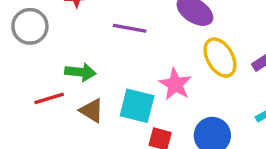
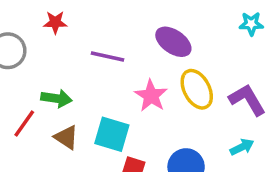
pink star: (175, 84) -> (151, 96), moved
red line: (49, 98) -> (24, 124), turned -40

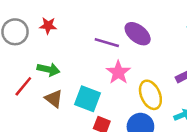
red star: (55, 22) -> (48, 26), moved
purple line: (107, 57) -> (107, 43), moved
yellow ellipse: (197, 89) -> (150, 95), moved

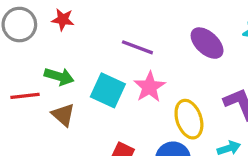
purple ellipse: (138, 34) -> (207, 43), moved
red line: (23, 86) -> (25, 96), turned 40
cyan square: (88, 99) -> (108, 90), moved

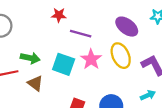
red star: (63, 20) -> (59, 15), moved
yellow ellipse: (189, 119) -> (121, 56), moved

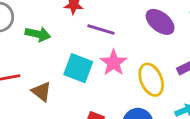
yellow ellipse: (121, 56) -> (151, 80), moved
green arrow: (30, 58) -> (38, 34), moved

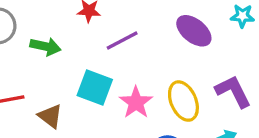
purple line: (101, 30) -> (122, 40), turned -44
pink star: (114, 63) -> (136, 102), moved

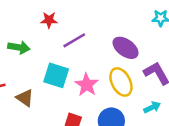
purple ellipse: (194, 31) -> (126, 48), moved

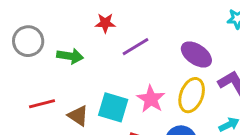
cyan square: (56, 75) -> (113, 107), moved
yellow ellipse: (121, 82) -> (192, 95), turned 48

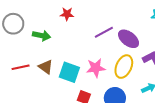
purple line: (135, 47) -> (104, 32), moved
pink star: (151, 99) -> (96, 68), turned 30
brown triangle: (78, 116) -> (46, 67), moved

